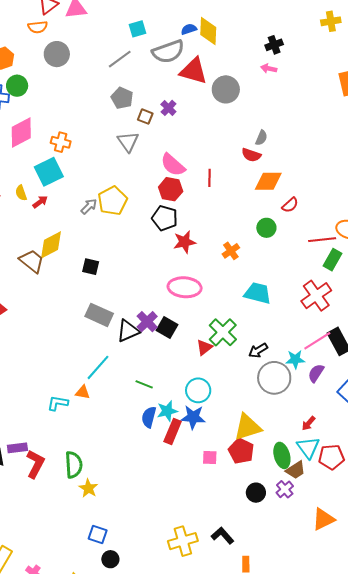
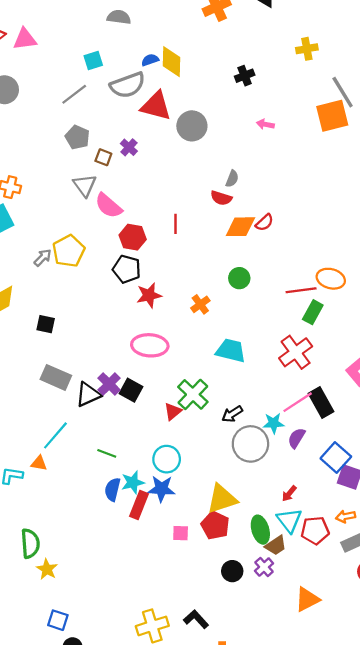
pink arrow: (269, 69) -> (265, 124), moved
pink semicircle: (173, 165) -> (108, 206), moved
red semicircle: (290, 205) -> (264, 223), moved

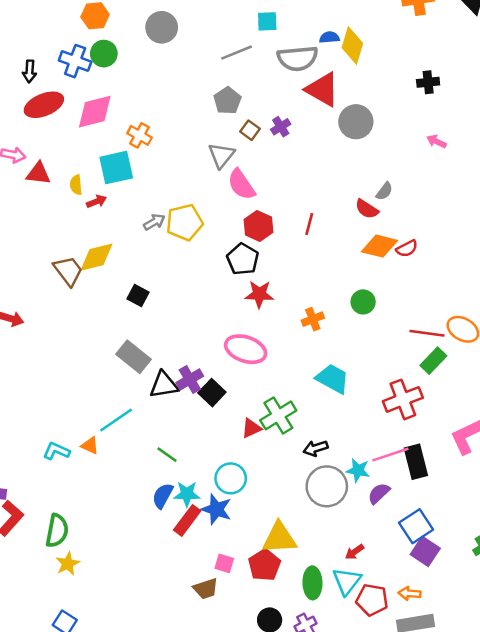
brown trapezoid: (276, 545) -> (206, 589), moved

